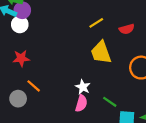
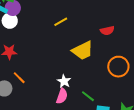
yellow line: (96, 23) -> (61, 22), moved
yellow trapezoid: (101, 52) -> (83, 51), turned -100

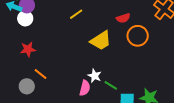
orange circle: (118, 67) -> (138, 36), moved
white star: (64, 81) -> (95, 76), moved

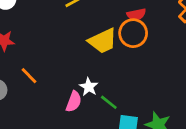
orange circle: (138, 36) -> (133, 33), moved
orange line: (40, 74) -> (29, 76), moved

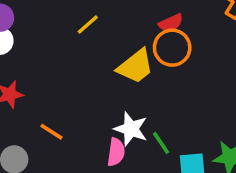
white star: (89, 87) -> (131, 129), size x1.4
green line: (109, 102) -> (161, 143), turned 30

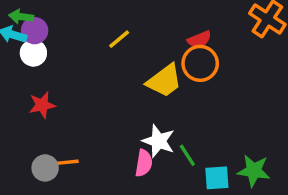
orange line: (52, 132) -> (67, 162), moved, turned -40

